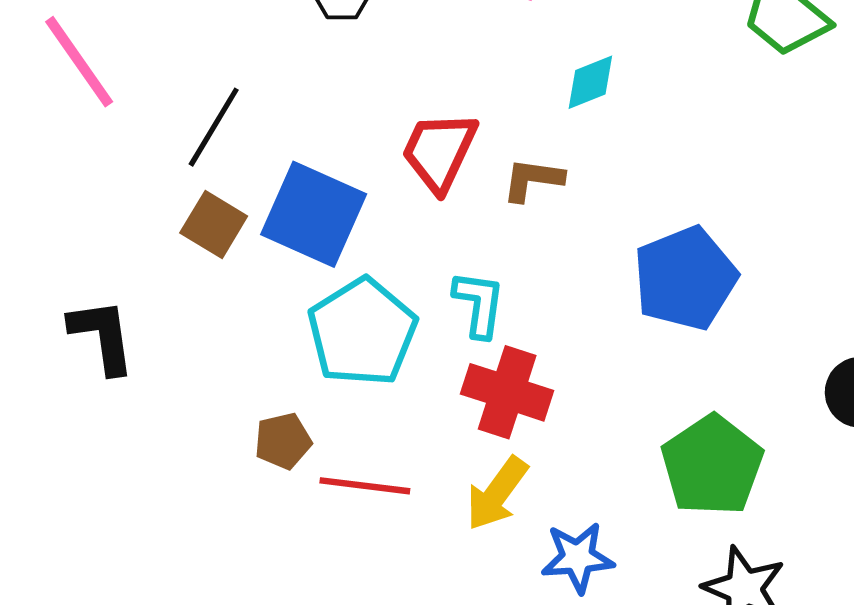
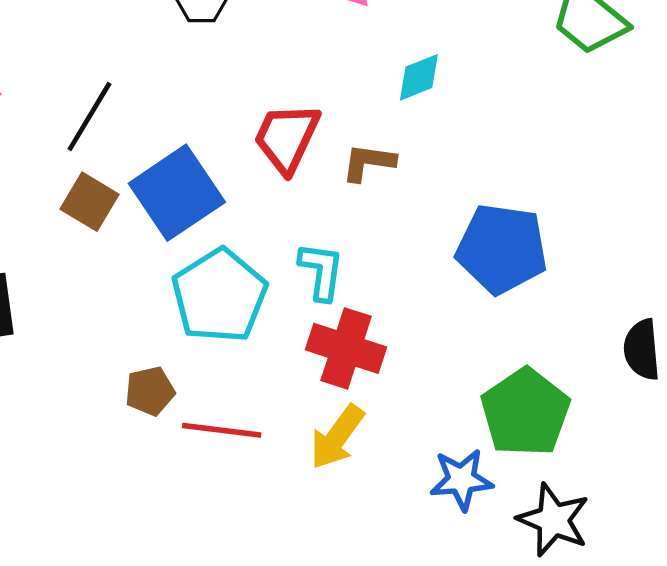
blue square: (314, 214) -> (177, 193), turned 32
blue pentagon: (685, 278) -> (502, 249), turned 30
blue star: (578, 558) -> (461, 480), moved

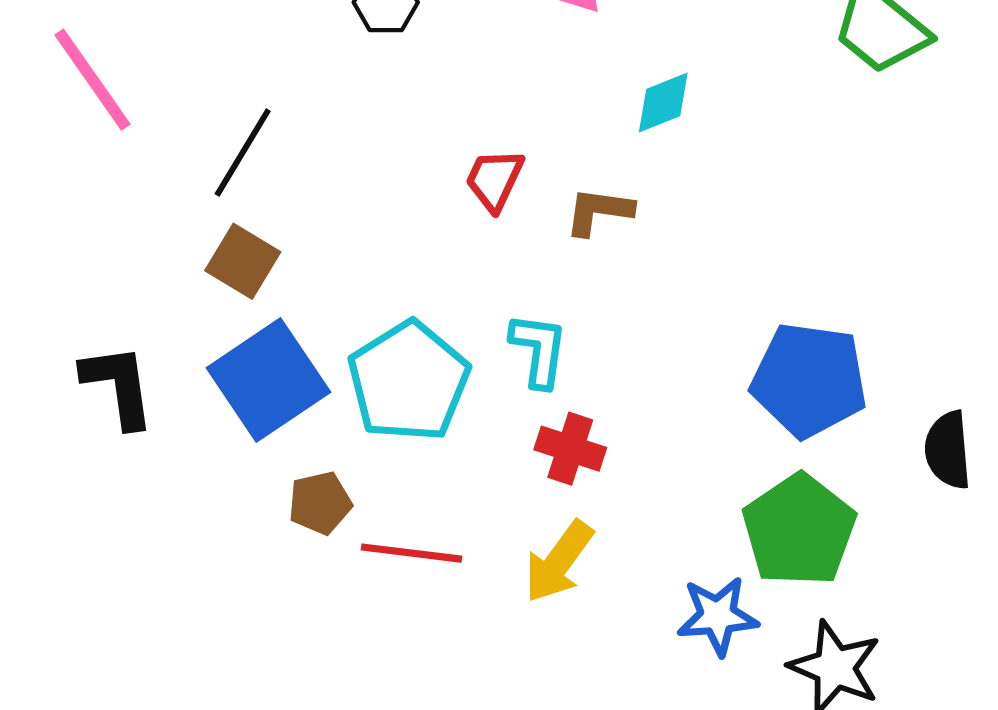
red trapezoid: (287, 138) -> (494, 180), size x0.7
blue square: (177, 193) -> (268, 380), moved
blue pentagon: (502, 249) -> (809, 380), moved
red cross: (346, 348) -> (570, 449), size x0.7

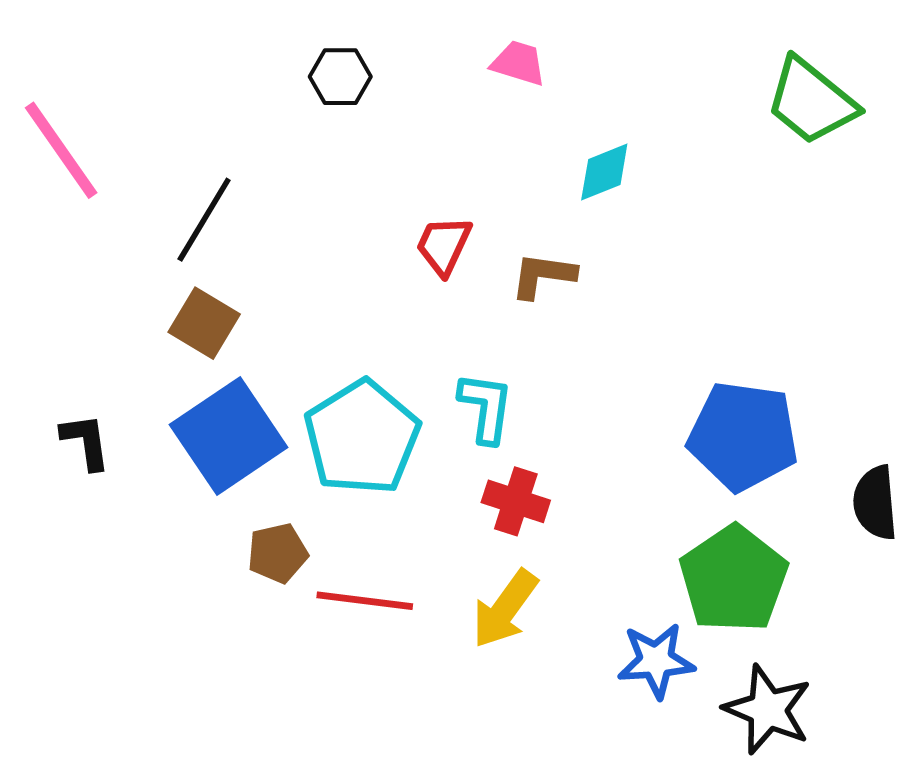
black L-shape: (118, 386) -> (86, 441), size x0.7

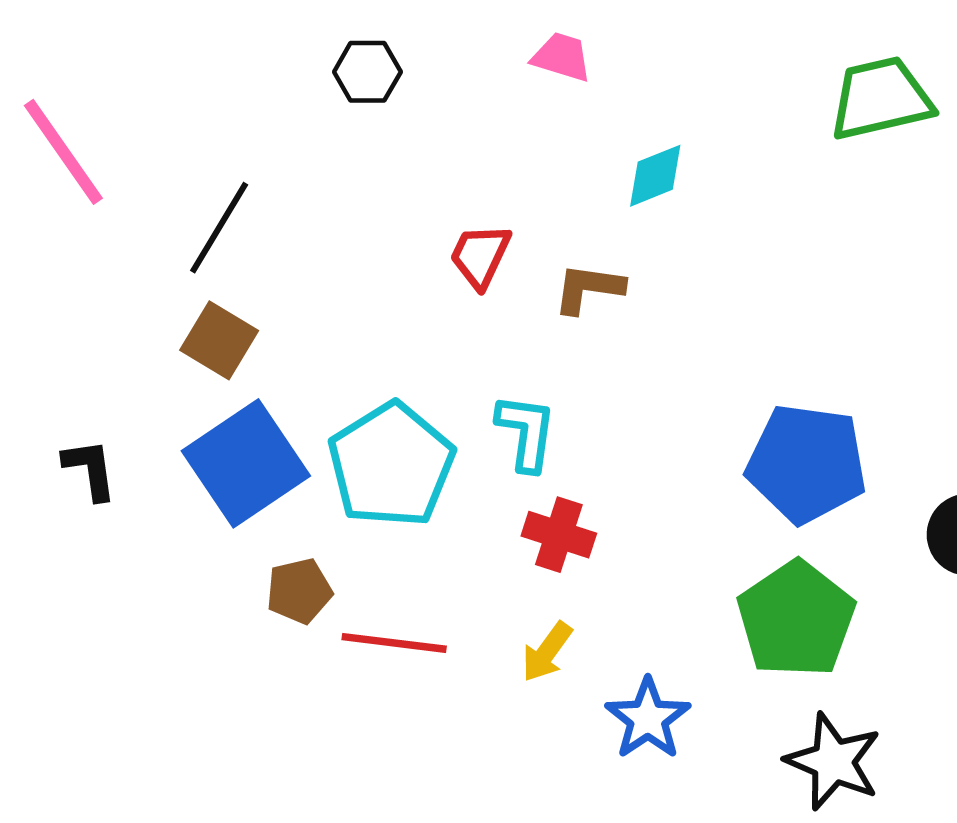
green trapezoid: (811, 101) -> (881, 98), turned 128
yellow arrow: (505, 609) -> (547, 652), size x0.7
blue star: (656, 661) -> (648, 719), moved, turned -30

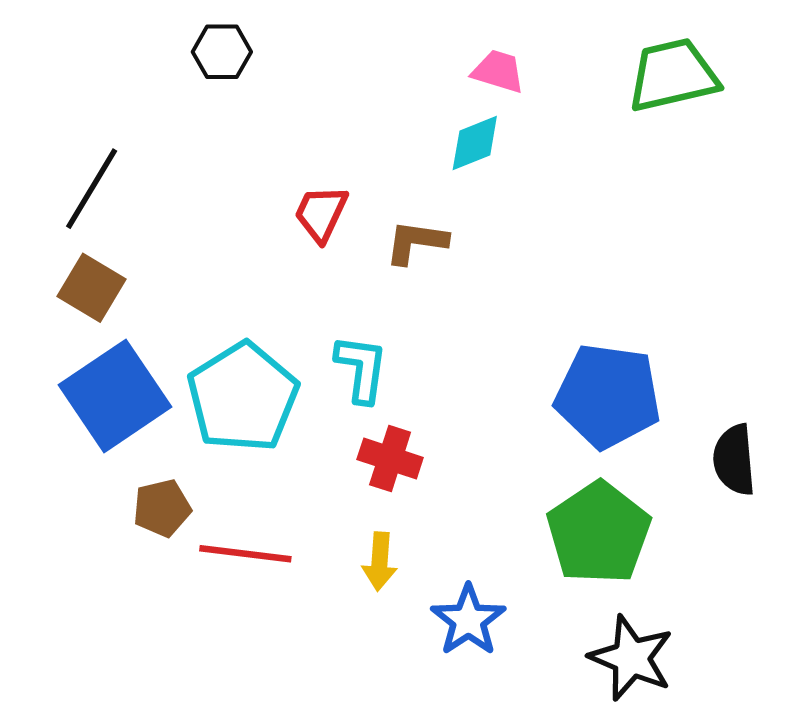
pink trapezoid: (562, 57) -> (498, 71), moved
yellow arrow: (547, 652) -> (380, 562), turned -32

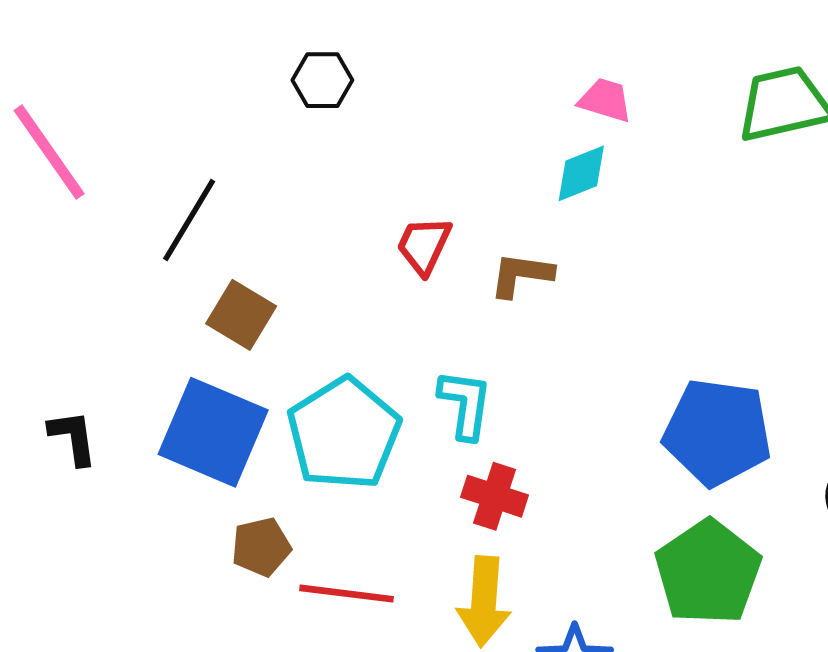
brown square: (92, 288) -> (241, 315), moved
blue square: (115, 396) -> (213, 432), turned -33
yellow arrow: (380, 562) -> (484, 602), size x1.5

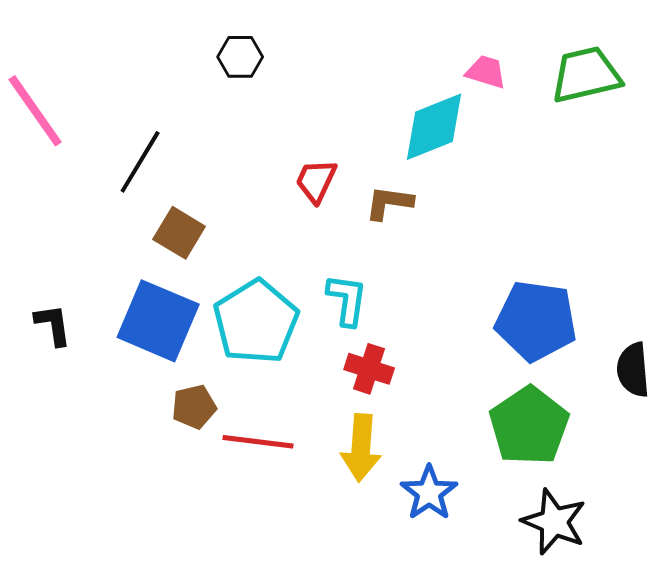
pink trapezoid: (605, 100) -> (486, 72), moved
cyan diamond: (581, 173) -> (434, 127), size x1.6

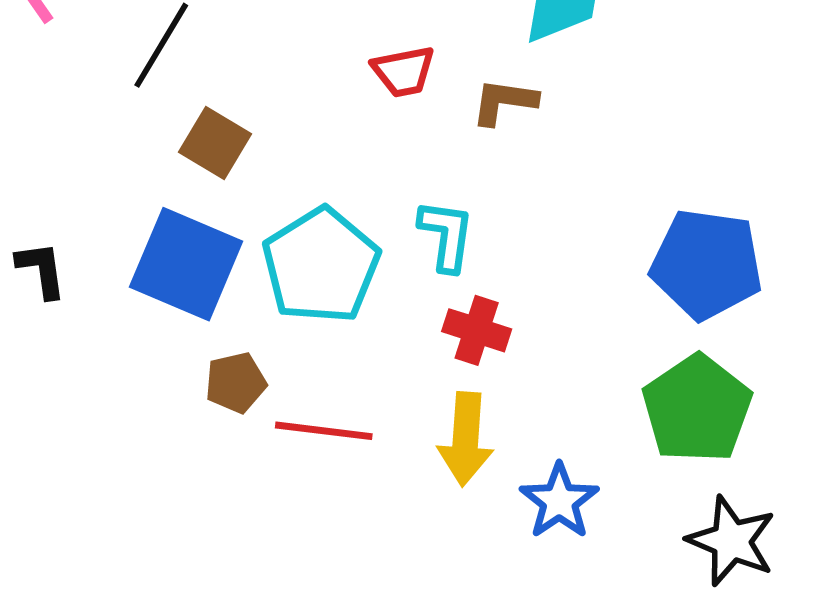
red trapezoid: (316, 181) -> (404, 71), turned -126

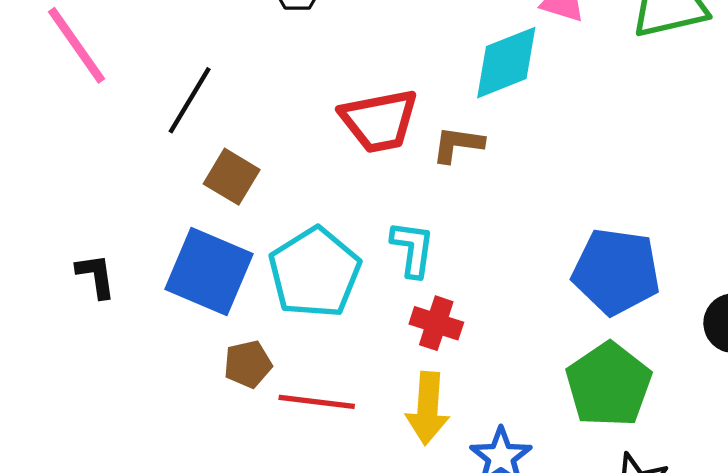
red trapezoid: (404, 71) -> (379, 121), size x1.6

